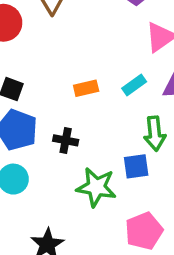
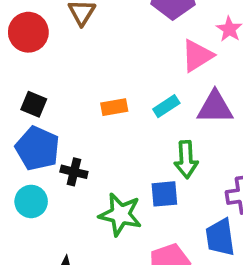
black cross: (66, 140) -> (74, 172), moved

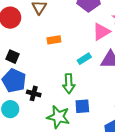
orange rectangle: (114, 107) -> (54, 40), moved
green arrow: (186, 160) -> (69, 84), moved

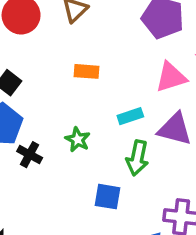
green arrow: (69, 84) -> (137, 158), moved
green star: (58, 117) -> (78, 139), moved, size x0.6

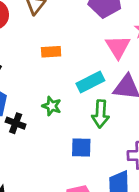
pink triangle: (171, 77) -> (118, 47), turned -36
cyan rectangle: (130, 116) -> (90, 82), size x1.4

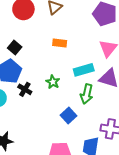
blue square: (81, 148) -> (69, 115), turned 35

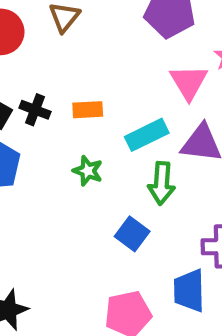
orange rectangle: (60, 43) -> (88, 110), moved
black cross: (25, 89) -> (35, 110), moved

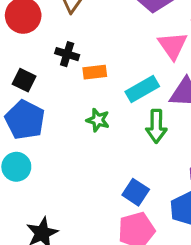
black cross: (35, 110) -> (67, 54), moved
blue square: (132, 234) -> (136, 192), moved

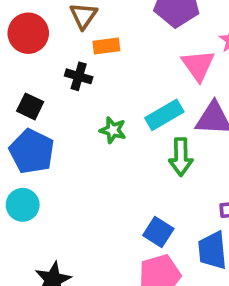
orange rectangle: (95, 72) -> (106, 46), moved
green star: (98, 120) -> (113, 130), moved

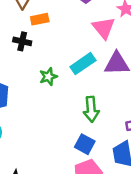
green star: (113, 130) -> (48, 77), turned -30
green arrow: (181, 157) -> (91, 109), moved

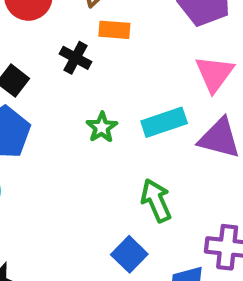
green star: (48, 77) -> (102, 127), turned -30
green arrow: (91, 109) -> (156, 200), turned 145

